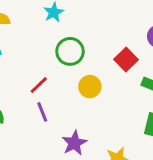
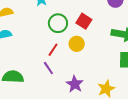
red square: (126, 59) -> (84, 21), moved
red line: (39, 85) -> (53, 50), moved

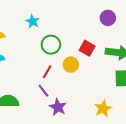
red square: (84, 21) -> (87, 48), moved
purple star: (75, 84) -> (58, 107), moved

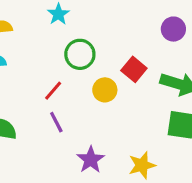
red line: (47, 72) -> (53, 91), moved
purple star: (58, 107) -> (91, 160), moved

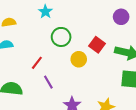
red line: (53, 91) -> (37, 63), moved

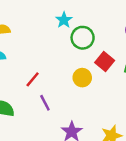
cyan star: (45, 12) -> (64, 20), moved
green circle: (61, 37) -> (83, 38), moved

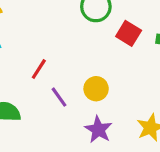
yellow circle: (82, 78) -> (96, 89), moved

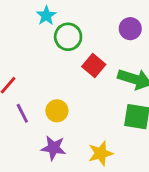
purple star: (98, 130) -> (53, 148), turned -30

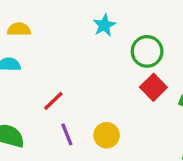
green circle: (68, 37) -> (147, 51), moved

